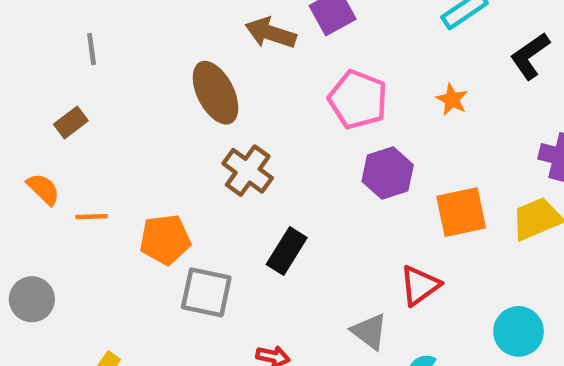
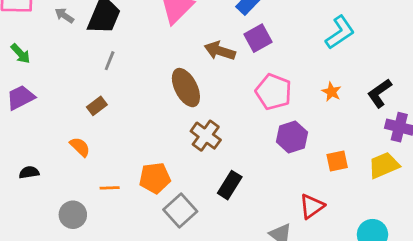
gray line: (92, 49) -> (110, 61), turned 30
black L-shape: (530, 56) -> (380, 93), moved
orange square: (461, 212) -> (337, 161), size x0.7
orange line: (92, 217) -> (110, 188), moved
gray square: (206, 292) -> (180, 210), turned 36

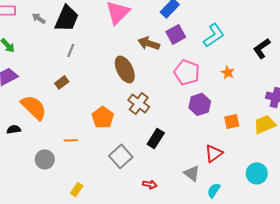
cyan L-shape: (340, 32) -> (214, 35), moved
black L-shape: (380, 93) -> (262, 48), moved
orange semicircle: (80, 147) -> (34, 107), moved, size x1.8
orange pentagon: (155, 178) -> (103, 117), moved, turned -30

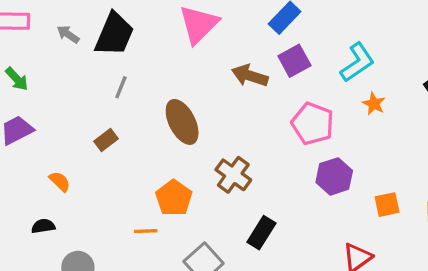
brown ellipse: (125, 69) -> (182, 122), moved
orange star: (228, 72) -> (374, 104), moved
orange semicircle: (34, 107) -> (60, 181), size x0.5
black semicircle: (14, 129) -> (43, 226), moved
orange line: (71, 140) -> (146, 231), moved

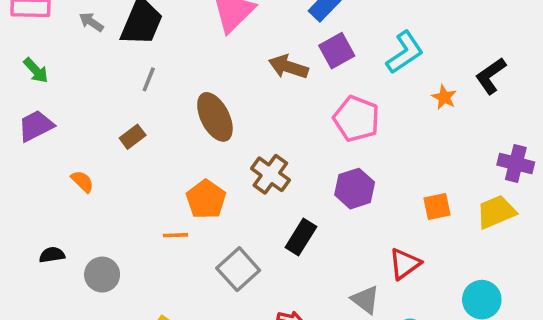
orange star: (374, 104) -> (444, 97), moved
purple hexagon: (334, 176) -> (355, 189), moved
black semicircle: (43, 226) -> (52, 255), moved

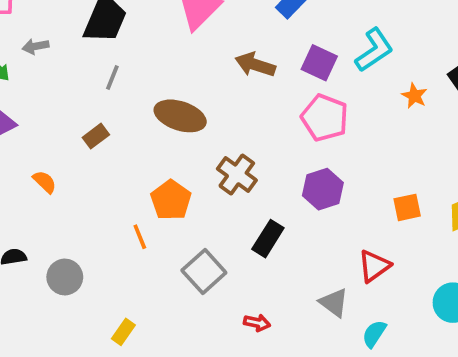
gray arrow: (91, 22) -> (35, 46), moved, turned -45
purple square: (337, 51) -> (319, 63), moved, turned -36
brown ellipse: (215, 117) -> (180, 116), turned -45
orange line: (176, 235) -> (140, 237), turned 70

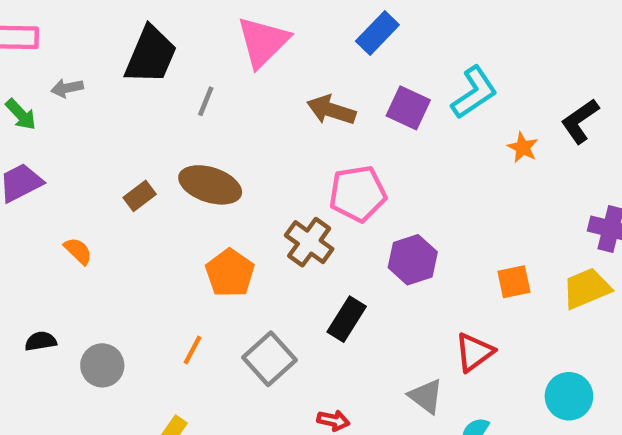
gray line: (112, 77) -> (206, 101), moved
brown ellipse: (180, 116) -> (210, 185), moved
pink pentagon: (325, 118) -> (358, 194), moved, turned -30
orange line: (140, 237) -> (193, 350), moved, turned 50

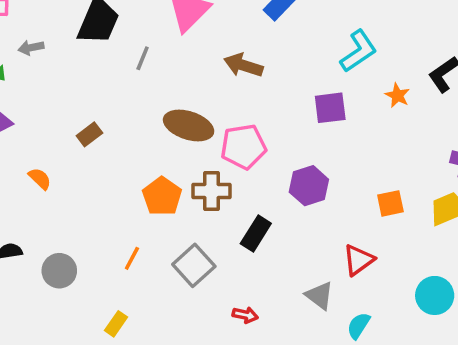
purple square: (408, 108) -> (330, 108), moved, turned -32
brown ellipse: (210, 185) -> (189, 126), moved
pink pentagon: (358, 194) -> (243, 147), moved
brown cross: (309, 242) -> (212, 191), moved, turned -36

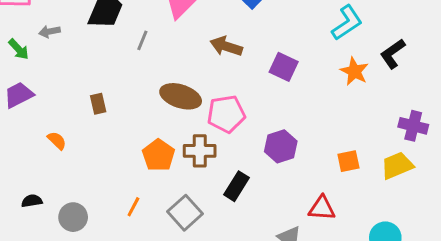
cyan L-shape: (359, 51) -> (347, 23), moved
orange star: (397, 95) -> (354, 71), size x1.4
purple square: (330, 108) -> (284, 67), moved, turned 32
brown rectangle: (89, 134) -> (98, 104), turned -66
red triangle: (359, 260) -> (322, 208), turned 40

